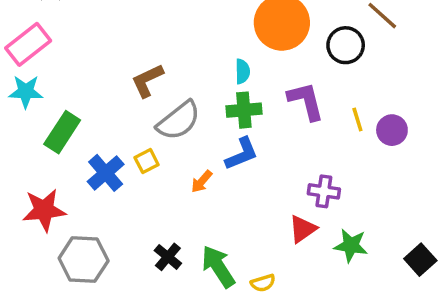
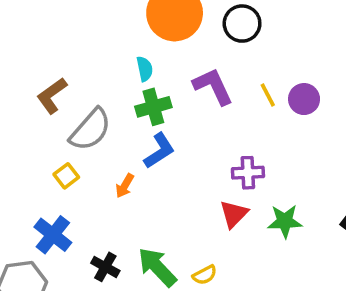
blue cross: (106, 173) -> (53, 235), moved

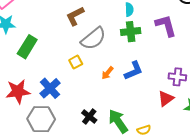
blue L-shape: (159, 151) -> (134, 71), moved
blue cross: (53, 235) -> (50, 88), moved

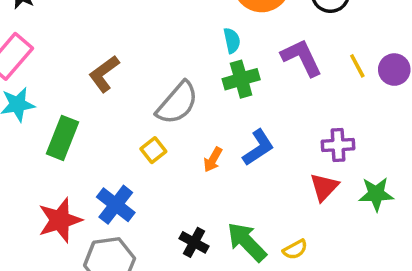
brown L-shape: (75, 16) -> (104, 74), moved

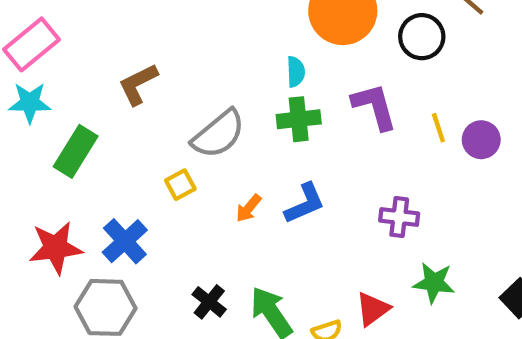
red triangle: (324, 187) -> (373, 309), moved

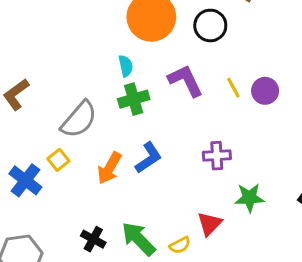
orange arrow: (249, 208) -> (109, 168), size x1.5
blue cross: (125, 241) -> (25, 180), moved

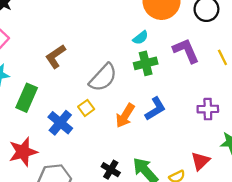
cyan semicircle: (126, 66) -> (140, 38), turned 63

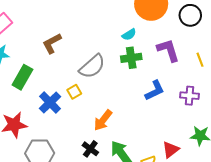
blue L-shape: (155, 109) -> (155, 91), moved
purple cross: (208, 109) -> (190, 96), moved
orange arrow: (125, 116) -> (103, 120), moved

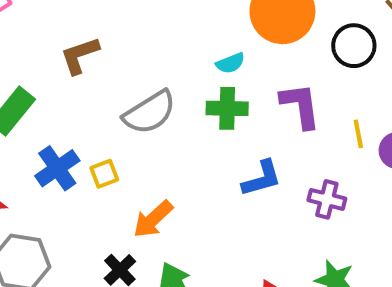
yellow square: (74, 92) -> (104, 174), moved

